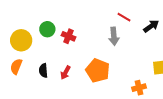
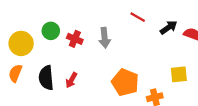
gray arrow: (114, 36) -> (105, 38), moved
black semicircle: (43, 71) -> (46, 78), size x1.5
orange pentagon: (98, 71) -> (125, 82), moved

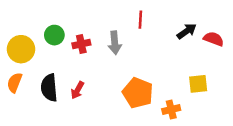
red line: (138, 17) -> (140, 20), moved, turned 63
red cross: (75, 39) -> (81, 44), turned -35

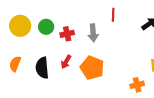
yellow circle: (21, 49) -> (20, 26), moved
red arrow: (77, 90) -> (66, 62), moved
orange pentagon: (138, 93) -> (92, 68), moved

